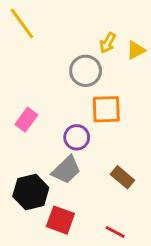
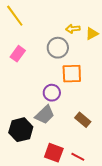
yellow arrow: (108, 43) -> (73, 29), turned 56
pink rectangle: (26, 120) -> (18, 54), moved
red square: (60, 220) -> (54, 153), moved

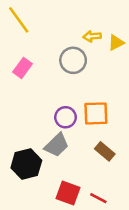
orange square: (72, 74) -> (96, 113), moved

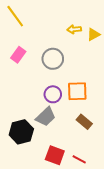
gray circle: (73, 60) -> (53, 59), moved

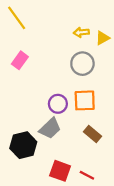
gray circle: (53, 59) -> (82, 64), moved

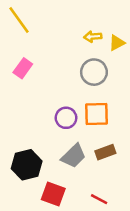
gray trapezoid: (50, 128) -> (74, 156), moved
brown rectangle: (92, 134) -> (105, 152), turned -60
red square: (60, 171) -> (53, 194), moved

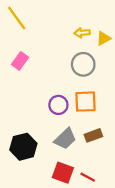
red square: (53, 194) -> (63, 173), moved

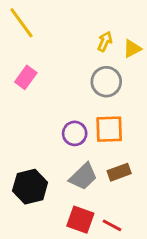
yellow arrow: (82, 33) -> (105, 41), turned 119

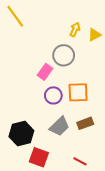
pink rectangle: (26, 77) -> (45, 72), moved
gray circle: (106, 82) -> (64, 55), moved
red square: (80, 220) -> (39, 157), moved

